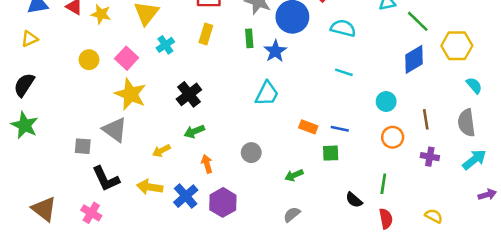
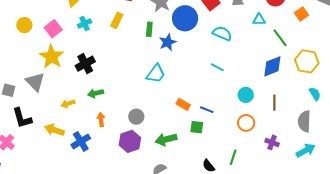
black cross: (189, 94) -> (85, 64), moved
brown line: (426, 119) -> (274, 103), moved
green arrow: (294, 175) -> (166, 139), size x1.5
purple hexagon: (223, 202) -> (130, 141), moved

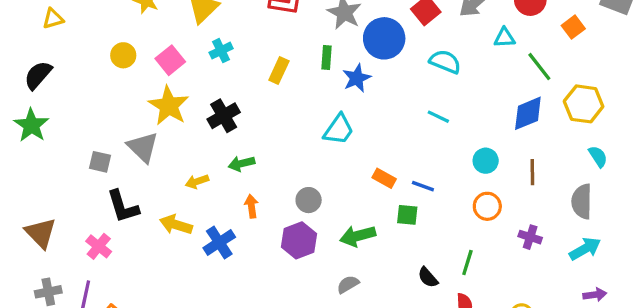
yellow rectangle: (117, 20) -> (279, 70), moved

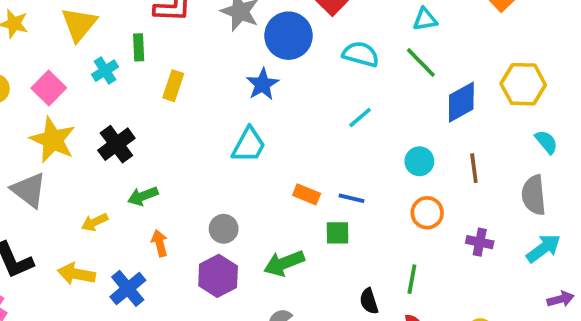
green rectangle: (327, 58) -> (139, 47), moved
green line: (539, 67) -> (421, 62), moved
cyan line: (438, 117) -> (360, 118), turned -60
black semicircle: (428, 277) -> (369, 301), turned 30

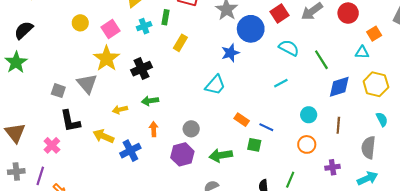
cyan triangle: (425, 19) -> (362, 52), moved
purple cross: (480, 242) -> (333, 167), turned -32

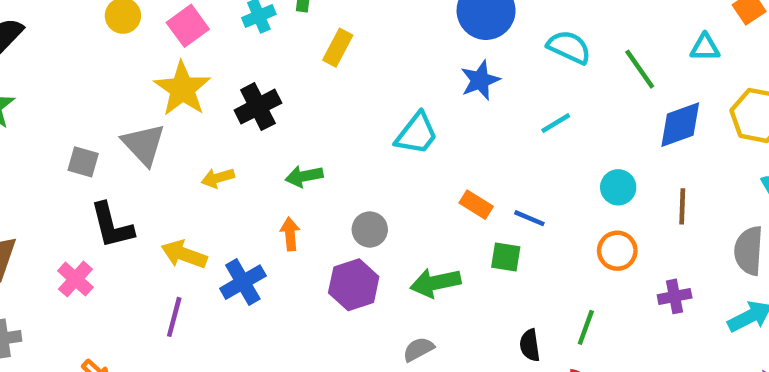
cyan triangle: (362, 52) -> (705, 47), moved
blue star: (230, 53) -> (480, 80), moved
green arrow: (150, 101) -> (304, 176), moved
yellow arrow: (120, 110) -> (218, 178), moved
purple line: (40, 176) -> (174, 317), moved

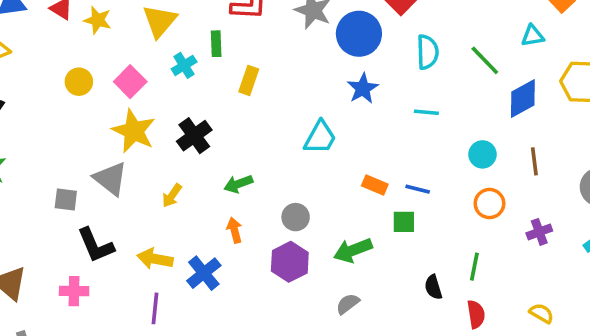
cyan semicircle: (569, 47) -> (428, 52), turned 72
cyan line: (556, 123) -> (426, 112), turned 45
yellow arrow: (218, 178) -> (172, 196), turned -30
pink cross: (75, 279) -> (74, 291), turned -32

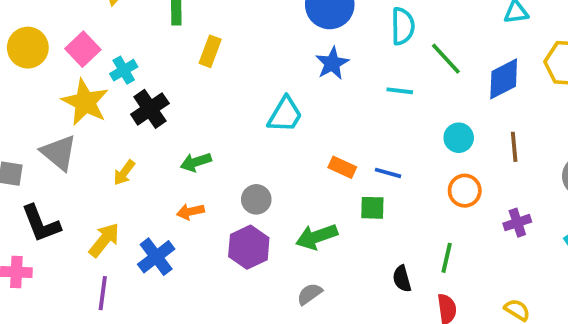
green line: (485, 60) -> (446, 59), moved
cyan cross: (184, 65) -> (124, 70), moved
yellow circle: (79, 82) -> (28, 48), size x1.4
orange arrow: (235, 230) -> (190, 212), turned -90
yellow arrow: (155, 259) -> (104, 240), turned 116

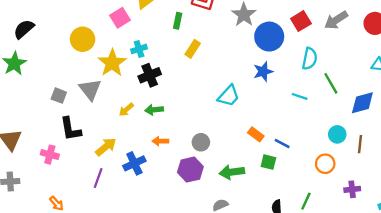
yellow circle: (28, 48) -> (83, 39), moved
pink square: (83, 49) -> (120, 18), moved
cyan circle: (459, 138) -> (337, 134), moved
green arrow: (196, 162) -> (154, 110), moved

